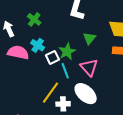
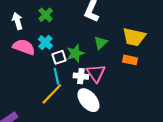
cyan line: (65, 71) -> (56, 76), moved
white cross: (63, 104) -> (81, 76), moved

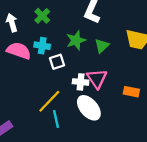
cyan cross: (45, 42) -> (42, 46), turned -32
green star: (75, 53) -> (76, 40), moved
orange rectangle: (130, 60) -> (131, 92), moved
cyan line: (56, 76) -> (56, 119), moved

